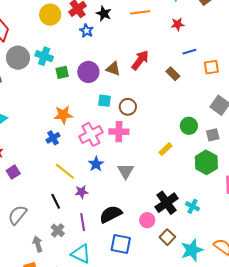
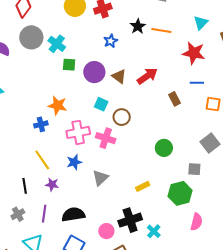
black star: (104, 14) -> (138, 26), moved
red star: (178, 24) -> (194, 53), size x1.6
blue star: (86, 31) -> (111, 41), moved
green circle: (189, 126) -> (164, 148), moved
yellow rectangle: (165, 149) -> (143, 186), moved

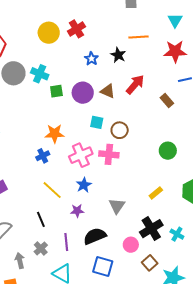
black star: (138, 26) -> (118, 55), moved
gray triangle: (100, 178) -> (117, 206), moved
purple star: (52, 184) -> (77, 211), moved

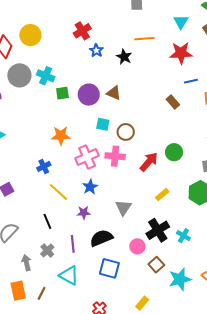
yellow circle: (49, 33) -> (30, 35), moved
blue star: (91, 59) -> (96, 51), moved
red arrow: (135, 84) -> (149, 162), moved
blue cross: (43, 156) -> (44, 166), moved

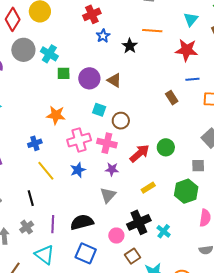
purple star: (84, 213) -> (112, 169), moved

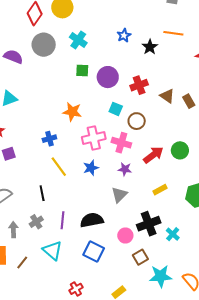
red cross: (92, 14) -> (139, 85), moved
cyan cross: (49, 54) -> (78, 40), moved
brown triangle: (114, 80) -> (167, 96), moved

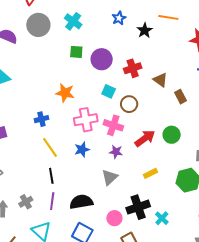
brown rectangle: (189, 101) -> (180, 97), moved
black line: (42, 193) -> (51, 176), moved

